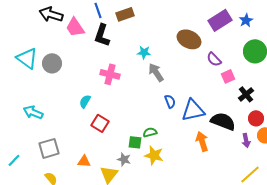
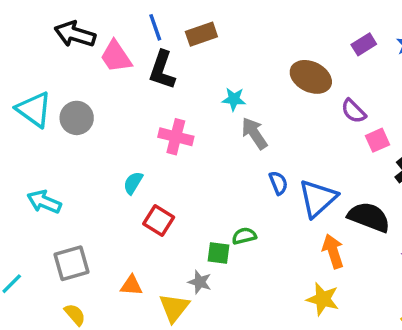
purple rectangle: (220, 20) -> (364, 44), size x0.6
blue triangle: (193, 110) -> (318, 198), turned -30
yellow star: (154, 155) -> (323, 299), moved

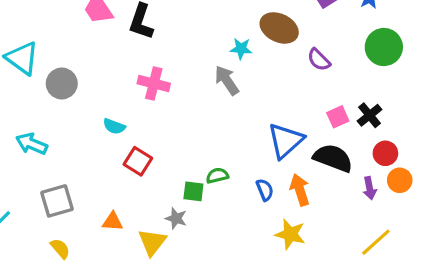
cyan star: (234, 99) -> (241, 49), moved
gray circle: (77, 118) -> (62, 83), moved
pink square: (377, 140) -> (338, 117), moved
cyan semicircle: (133, 183) -> (114, 126), turned -100
blue semicircle: (278, 183) -> (265, 190), moved

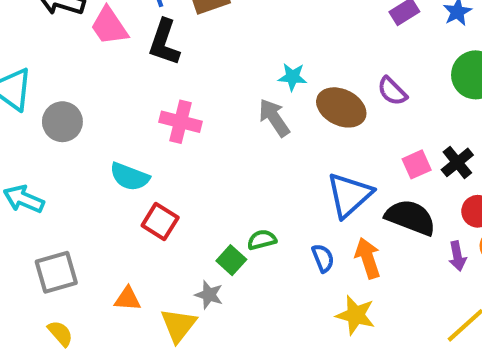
brown ellipse: (279, 28) -> (341, 107), moved
cyan semicircle: (114, 126) -> (130, 177), size x1.4
green square: (193, 191) -> (231, 260), turned 35

